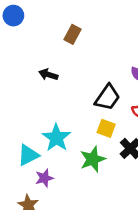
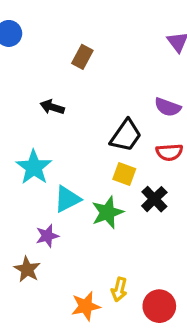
cyan star: (56, 138) -> (34, 167), moved
cyan triangle: (28, 155) -> (67, 199), moved

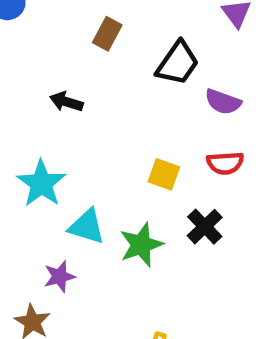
black trapezoid: (126, 135) -> (178, 63), moved
yellow square: (124, 174) -> (164, 174), moved
cyan triangle: (67, 199) -> (87, 227), turned 44

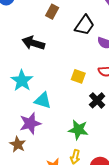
black arrow: (66, 102) -> (33, 43), size x1.5
green star: (141, 245) -> (78, 130), moved, turned 30
purple star: (60, 277) -> (30, 123), size x1.5

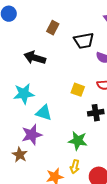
black trapezoid: (85, 25) -> (84, 41), turned 45
cyan star: (22, 81) -> (24, 94), turned 30
black cross: (97, 100) -> (96, 113), turned 35

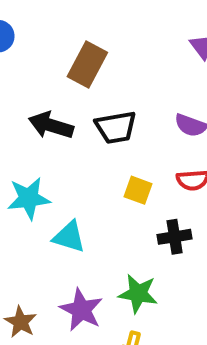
brown rectangle: (53, 28) -> (87, 65), size x1.5
black trapezoid: (84, 41) -> (116, 127), moved
purple star: (32, 135) -> (81, 310), moved, turned -30

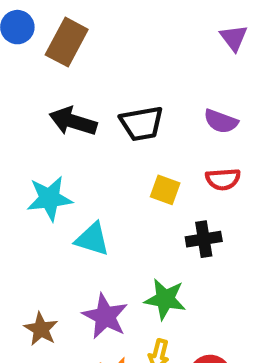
brown rectangle: (87, 65) -> (67, 42), moved

